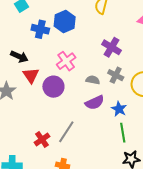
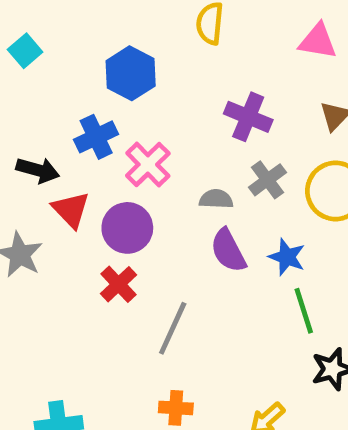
blue cross: (40, 29) -> (96, 137), moved, turned -30
gray cross: (116, 75) -> (267, 180), turned 35
purple semicircle: (95, 102) -> (228, 250), turned 96
red cross: (42, 139) -> (118, 284), moved

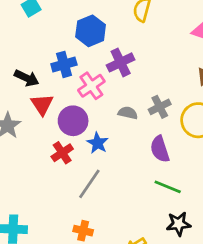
purple cross: (248, 117) -> (121, 62), moved, turned 32
purple semicircle: (228, 250) -> (160, 149), moved
blue star: (287, 257) -> (98, 143), moved
green line: (304, 311) -> (168, 187), turned -60

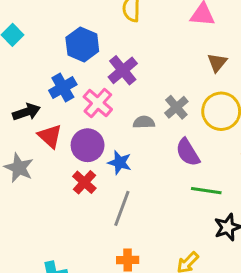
black arrow: (27, 78) -> (27, 112), turned -30

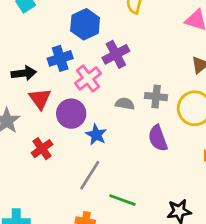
gray cross: (176, 107) -> (156, 97), turned 35
red cross: (84, 182) -> (42, 149), moved
green line: (206, 191) -> (123, 200), moved

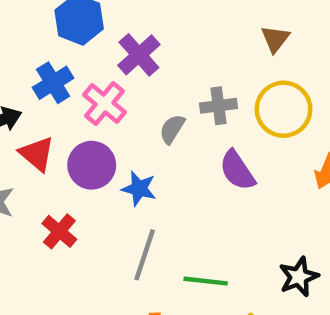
gray semicircle: (125, 104) -> (172, 129), turned -54

